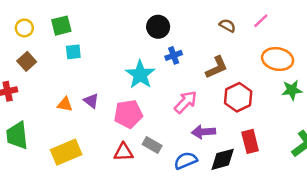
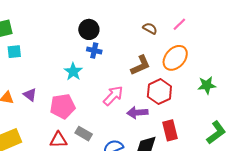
blue cross: (174, 55) -> (94, 50), moved, turned 32
orange ellipse: (278, 59) -> (175, 58), moved, turned -60
cyan star: (140, 75) -> (73, 72), size x0.7
purple arrow: (203, 132) -> (137, 113), moved

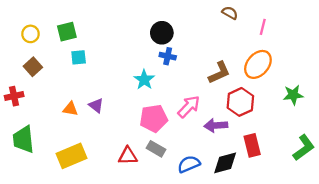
pink line: (179, 24) -> (263, 27), turned -32
brown semicircle: (150, 28) -> (230, 13), moved
pink pentagon: (63, 106) -> (154, 118), moved

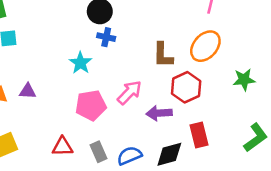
brown L-shape: (219, 73) -> (163, 55), turned 115
purple triangle: (96, 105) -> (28, 91), turned -35
gray rectangle: (156, 149) -> (98, 152), moved, turned 36

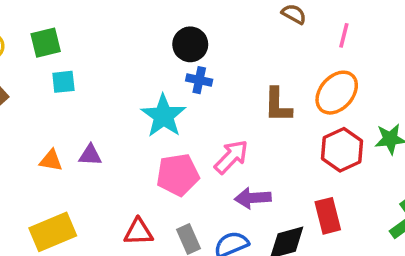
cyan star: (80, 63) -> (163, 116), size x1.4
red hexagon: (186, 87) -> (342, 150), moved
purple arrow: (159, 113) -> (253, 198), moved

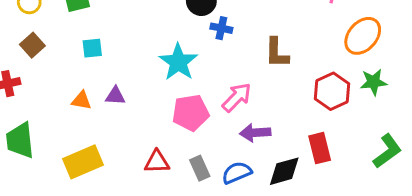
blue cross: (199, 80) -> (221, 28), moved
cyan square: (63, 82) -> (92, 48), moved
orange ellipse: (337, 93) -> (363, 36), moved

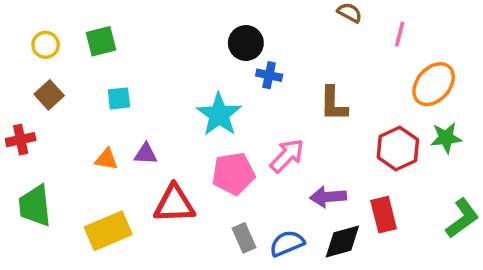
purple arrow: (255, 133) -> (328, 197), moved
red triangle: (157, 162) -> (174, 204), moved, size x1.4

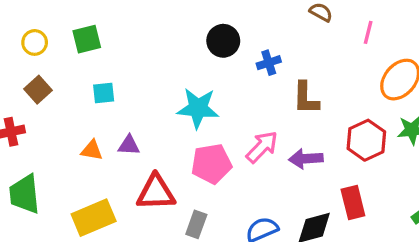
blue cross: (269, 75) -> (269, 63), moved, turned -30
cyan star: (219, 115) -> (198, 108), turned -30
purple arrow: (328, 197) -> (306, 159), moved
gray rectangle: (244, 238) -> (196, 224), moved, turned 44

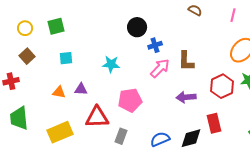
pink line: (368, 32) -> (233, 15), moved
blue cross: (269, 63) -> (155, 45), moved
cyan star: (198, 108) -> (111, 64), moved, size x0.7
pink arrow: (262, 147) -> (160, 68), moved

